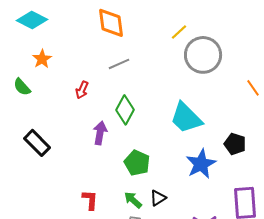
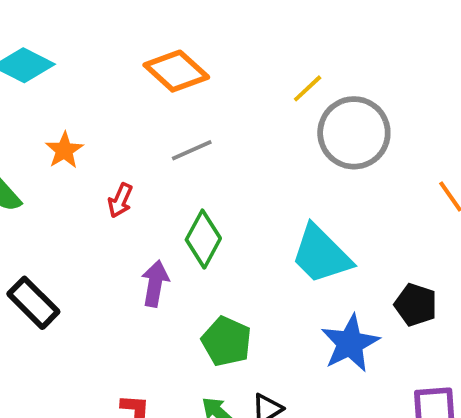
orange diamond: (111, 23) -> (176, 71), turned -40
orange star: (42, 59) -> (64, 150), moved

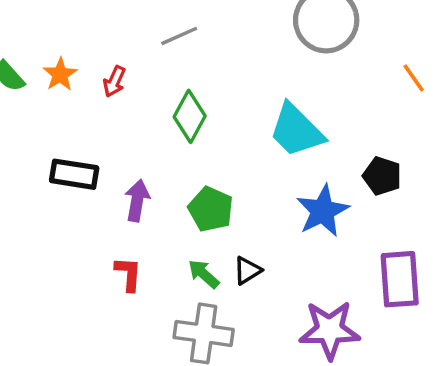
orange star: (64, 150) -> (60, 74), moved
purple arrow: (155, 283) -> (137, 200), moved
black rectangle: (33, 303) -> (74, 174), moved, turned -36

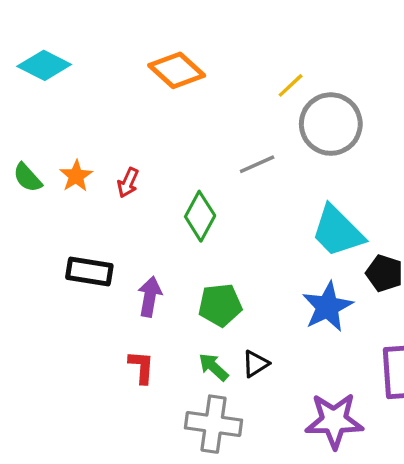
gray line: (179, 36) -> (257, 164), moved
cyan trapezoid: (296, 130) -> (338, 231), moved
green pentagon: (211, 209) -> (220, 305), turned -30

